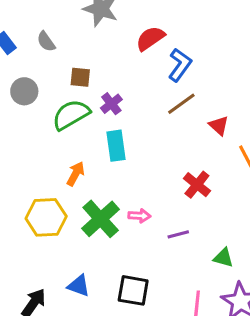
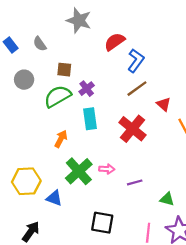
red cross: (197, 185) -> (132, 129), moved, size x1.4
yellow hexagon: (46, 217) -> (26, 181), moved
blue triangle: (79, 286) -> (54, 198), moved

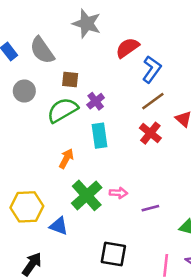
gray semicircle: (40, 44) -> (42, 50), size x1.6
red cross: (132, 129) -> (150, 133), moved, size x0.7

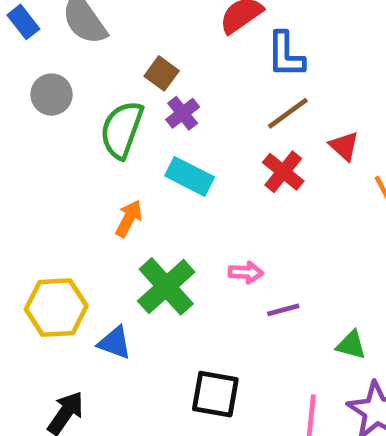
blue L-shape: (152, 69) -> (286, 55), turned 144
brown square: (70, 80) -> (162, 73), moved, turned 30
green semicircle: (62, 110) -> (122, 130), turned -40
cyan rectangle: (99, 136) -> (190, 176), turned -55
pink arrow: (119, 193) -> (246, 272), moved

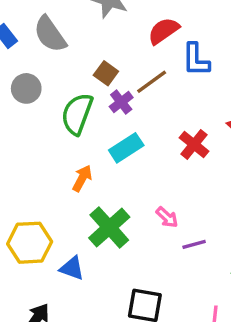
brown line: (288, 113) -> (152, 82), moved
cyan rectangle: (190, 176) -> (126, 148), turned -60
pink arrow: (246, 272) -> (167, 217), turned 40

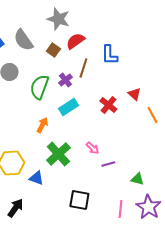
red semicircle: (164, 31) -> (75, 41), moved
brown square: (106, 73) -> (53, 50), moved
brown line: (152, 82) -> (83, 68), turned -36

